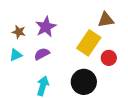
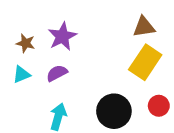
yellow rectangle: (89, 43) -> (145, 62), moved
red circle: (109, 58) -> (159, 106), moved

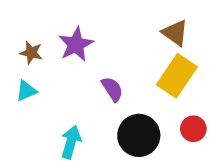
brown triangle: (144, 27) -> (175, 33), turned 45
purple semicircle: (57, 73) -> (112, 89), moved, turned 85

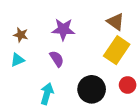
purple star: (76, 44) -> (63, 29), moved, turned 30
purple semicircle: (112, 89) -> (57, 59), moved

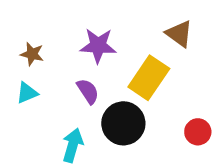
yellow rectangle: (117, 50) -> (149, 78), moved
black circle: (92, 89) -> (123, 123), moved

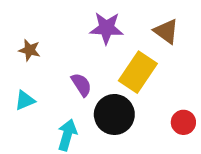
purple star: (98, 46) -> (106, 28), moved
cyan triangle: (27, 93) -> (25, 100), moved

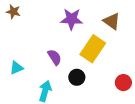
brown star: (30, 50) -> (13, 12), moved
black circle: (114, 114) -> (77, 77), size x0.6

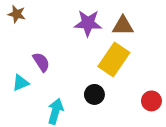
brown triangle: (112, 21) -> (123, 26), moved, turned -36
purple semicircle: (55, 57) -> (41, 62), moved

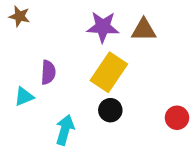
yellow rectangle: (114, 59) -> (109, 72), moved
purple semicircle: (41, 62) -> (48, 72), turned 36

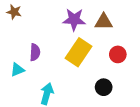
black circle: (110, 110) -> (104, 87), moved
red circle: (177, 118) -> (118, 54), moved

